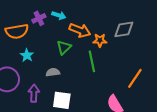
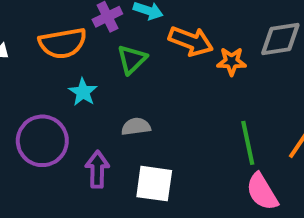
green triangle: (64, 47) -> (132, 59), moved
green line: (92, 61) -> (248, 143), moved

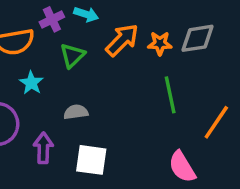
orange arrow: (191, 41) -> (122, 40), turned -66
orange star: (232, 61) -> (160, 43), moved
green line: (248, 143) -> (170, 95), moved

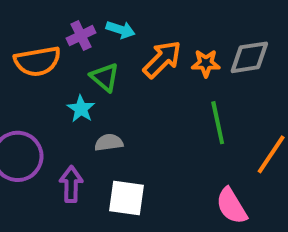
green triangle: (72, 55) -> (105, 77), turned -36
cyan star: (31, 83) -> (81, 109), moved

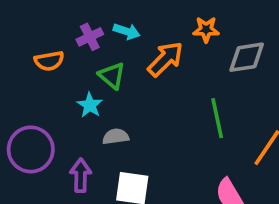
orange semicircle: (37, 61) -> (49, 61), size x0.7
orange star: (206, 63) -> (206, 30), moved

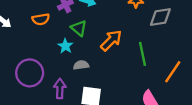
orange arrow: (165, 59) -> (111, 40), moved

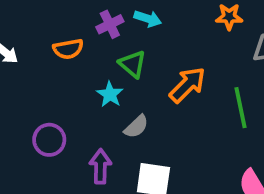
gray semicircle: (81, 65) -> (136, 127), turned 144
purple circle: (30, 73) -> (49, 140), size x0.7

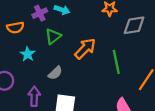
green triangle: (133, 64) -> (53, 36), turned 42
cyan star: (110, 94) -> (28, 54), moved

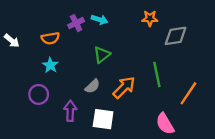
green triangle: (53, 36) -> (102, 55), moved
orange arrow: (85, 49) -> (124, 87), moved
cyan star: (28, 54) -> (50, 65), moved

